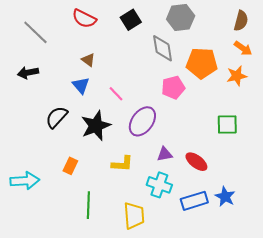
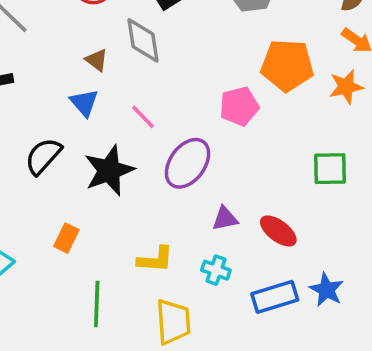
gray diamond: (163, 48) -> (143, 40), moved
yellow L-shape: (122, 164) -> (155, 259), moved
cyan cross: (159, 185) -> (216, 270), size x0.7

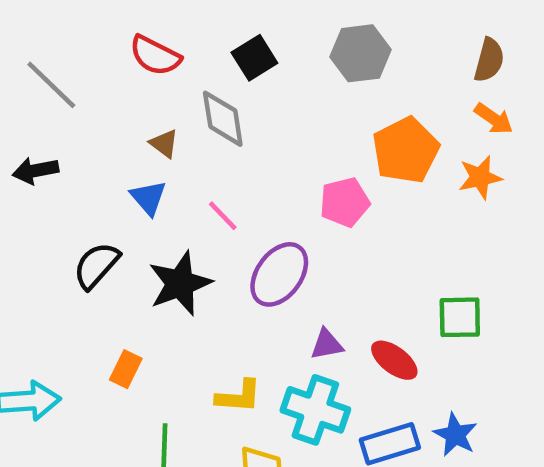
orange pentagon: (287, 65) -> (406, 150), turned -30
green square: (330, 169) -> (460, 317), moved
cyan cross: (216, 270) -> (315, 410), size x1.8

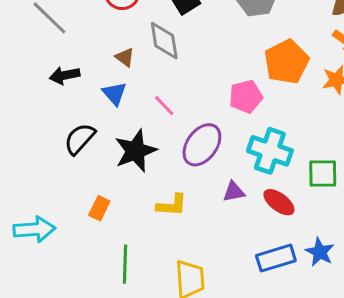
black arrow: (36, 171) -> (65, 75), moved
yellow L-shape: (239, 396) -> (172, 205), moved
cyan cross: (315, 410) -> (270, 151), moved

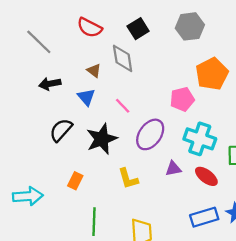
yellow L-shape: (172, 205) -> (128, 179), turned 70

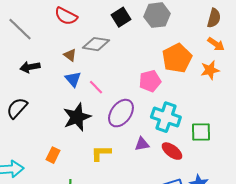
black square: (138, 29) -> (121, 17), moved
gray diamond: (123, 58) -> (96, 44), turned -72
blue triangle: (86, 97) -> (73, 79), moved
black semicircle: (61, 130) -> (17, 108), moved
yellow L-shape: (128, 179) -> (101, 153), turned 105

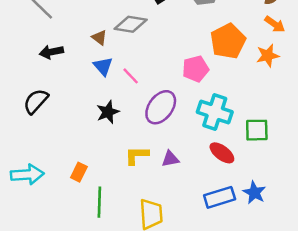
black star: (77, 117) -> (108, 112), size x0.7
purple triangle: (142, 144) -> (170, 159), moved
orange rectangle: (53, 155) -> (79, 172), moved

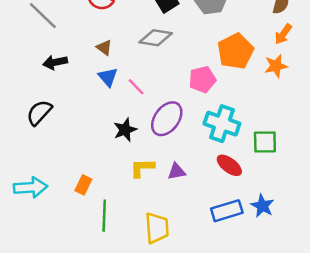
gray diamond: (131, 24) -> (156, 38), moved
orange arrow: (275, 24) -> (283, 34), turned 90
black star: (108, 112) -> (125, 130), moved

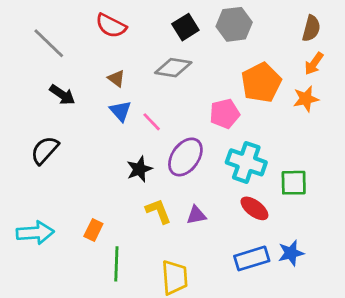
black arrow: (55, 62) -> (62, 95), turned -135
yellow L-shape: (142, 168) -> (158, 211), turned 70
blue star: (262, 206) -> (291, 253), turned 30

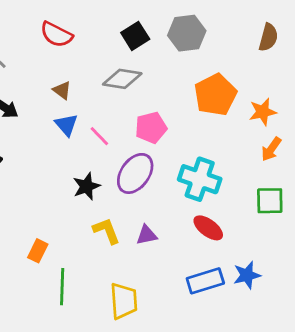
orange arrow: (314, 64) -> (271, 149), moved
pink pentagon: (225, 114) -> (151, 128), moved
green square: (294, 183) -> (270, 201), moved

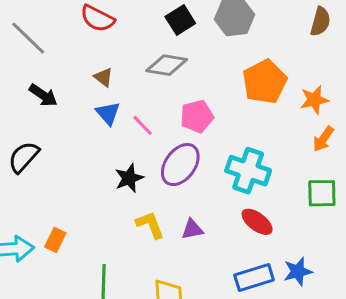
orange rectangle: (38, 251) -> (55, 240), moved

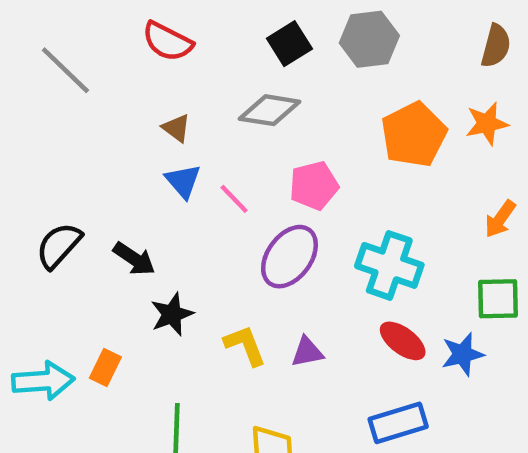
black arrow: (43, 95) -> (134, 259), moved
orange star: (314, 100) -> (487, 124), moved
black star: (129, 178) -> (172, 314), moved
blue star: (298, 271) -> (463, 354), moved

